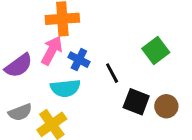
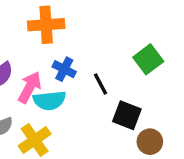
pink arrow: (52, 50) -> (30, 87), moved
brown circle: (166, 106) -> (150, 142), moved

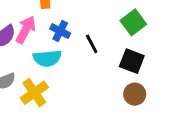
pink arrow: (30, 87) -> (26, 30), moved
black square: (127, 115) -> (132, 61), moved

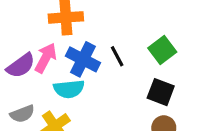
blue cross: (60, 31) -> (83, 59), size x1.5
black line: (92, 44) -> (117, 56), moved

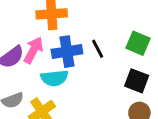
green square: (162, 50) -> (138, 43), turned -30
blue cross: (83, 59) -> (67, 52), turned -36

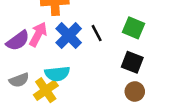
blue cross: (67, 52) -> (69, 36), turned -36
cyan semicircle: (54, 78) -> (57, 74), moved

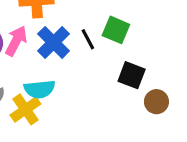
green square: (133, 28) -> (116, 30), moved
brown circle: (135, 92) -> (156, 102), moved

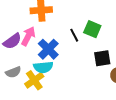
blue cross: (54, 42) -> (48, 49), moved
black square: (132, 75) -> (102, 58), turned -30

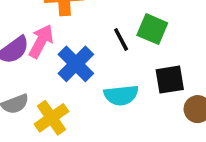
cyan semicircle: (43, 67) -> (121, 95), moved

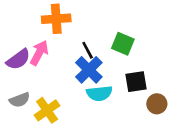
black line: (121, 40) -> (88, 50), moved
blue cross: (76, 64) -> (89, 70), moved

